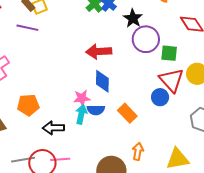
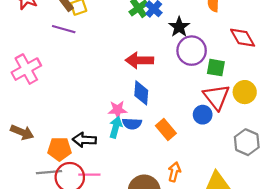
orange pentagon: (28, 105) -> (59, 149), moved

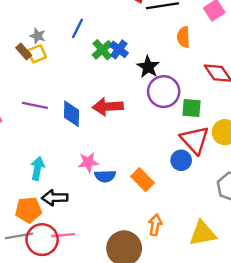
purple line: (64, 29) -> (35, 105), moved
blue diamond: (141, 93) -> (72, 114), moved
cyan arrow: (116, 127) -> (37, 168), moved

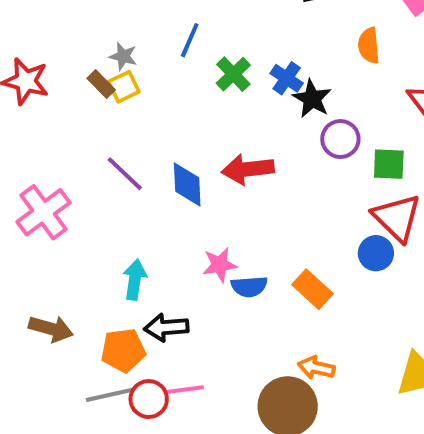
blue cross: (119, 49) -> (287, 78), moved
purple circle: (164, 92) -> (340, 139), size x0.7
purple line: (35, 105) -> (125, 174), turned 35
orange arrow: (155, 225) -> (316, 368), moved, turned -84
red circle: (42, 240) -> (149, 399), size x0.7

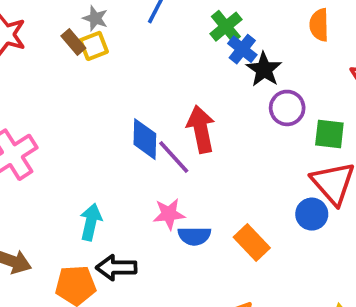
green cross: (233, 74) -> (226, 27), moved
red arrow: (248, 169) -> (201, 129), turned 81
purple line: (125, 174) -> (174, 157), moved

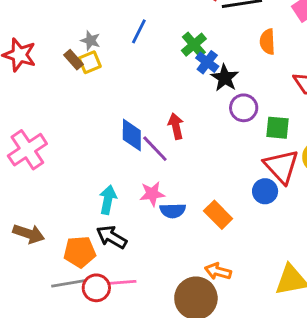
red arrow: (201, 129) -> (176, 126), size x0.7
cyan arrow: (91, 222) -> (108, 200), moved
black arrow: (116, 268) -> (112, 237), turned 32

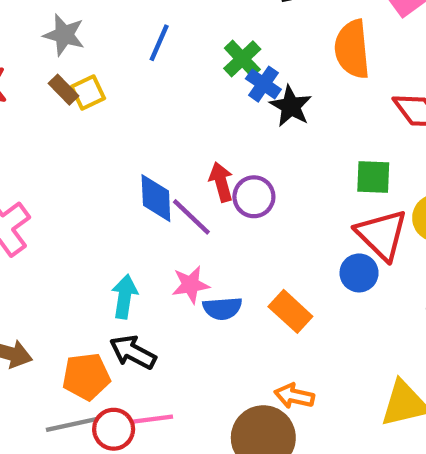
gray star: (90, 40) -> (64, 35), moved, size x1.4
orange semicircle: (267, 42) -> (352, 49), size x1.5
purple circle: (244, 108) -> (254, 197), moved

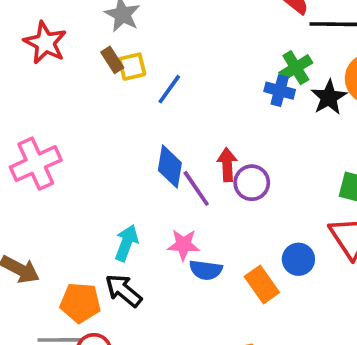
blue line: (159, 43) -> (169, 89), moved
green cross: (242, 59) -> (296, 68), moved
blue cross: (263, 84) -> (280, 91), turned -32
black star: (291, 106) -> (329, 97), moved
blue circle: (359, 273) -> (298, 259), moved

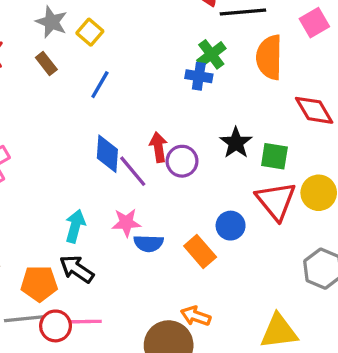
yellow square: (132, 67) -> (90, 32), moved, turned -30
black star: (329, 97) -> (236, 143), moved

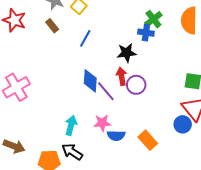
black star: (236, 143) -> (127, 53), moved, turned 30
blue circle: (231, 226) -> (183, 124), moved

